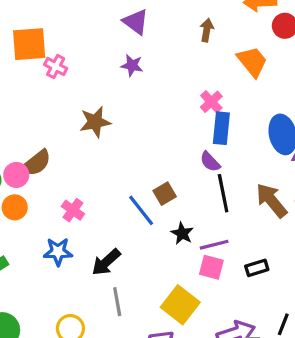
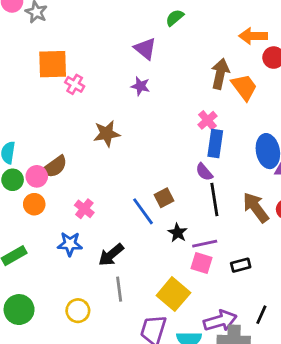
brown arrow: (207, 30) -> (220, 74), moved, size x1.5

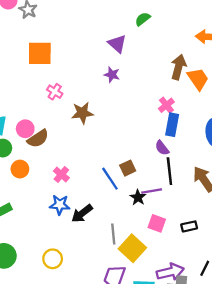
pink cross: (75, 84) -> (55, 92), moved
pink circle: (37, 176) -> (25, 129), moved
blue star: (70, 244) -> (60, 205), moved
purple line: (205, 244) -> (152, 191), moved
gray line: (119, 289) -> (113, 234), moved

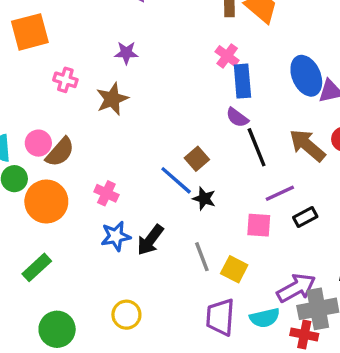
purple star: (112, 75) -> (126, 53), moved
orange circle: (20, 169) -> (46, 201), size x1.6
purple line: (152, 191) -> (280, 193), moved
black star: (138, 197) -> (204, 199), moved
yellow square: (132, 248) -> (234, 269), size x0.7

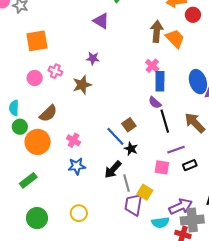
pink circle: (38, 143) -> (35, 78), moved
black arrow: (150, 240) -> (113, 170), moved
purple trapezoid: (220, 317) -> (133, 205), moved

